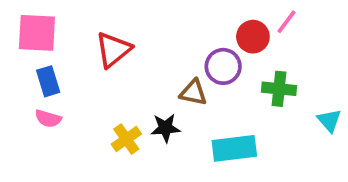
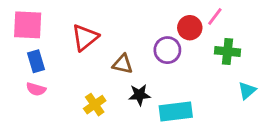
green cross: (279, 89) -> (228, 51), moved
brown triangle: (193, 93) -> (123, 64), moved
cyan triangle: (329, 120) -> (247, 91), turned 30
black star: (165, 128) -> (139, 95), moved

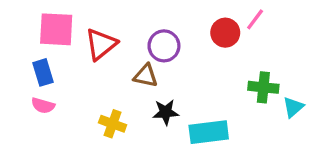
pink square: (28, 25) -> (56, 29), moved
purple circle: (167, 50) -> (164, 46), moved
green cross: (228, 51) -> (263, 87), moved
yellow cross: (95, 105) -> (113, 124), turned -35

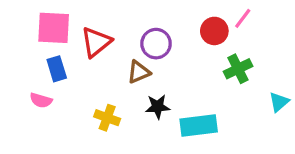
blue rectangle: (43, 72) -> (57, 69), moved
brown triangle: (146, 76) -> (139, 72), turned -35
green cross: (263, 87) -> (238, 69), moved, turned -32

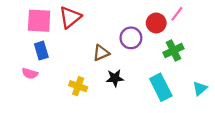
red triangle: (96, 42) -> (70, 17), moved
purple circle: (156, 44) -> (131, 38), moved
cyan triangle: (279, 102) -> (200, 88), moved
cyan rectangle: (199, 126) -> (161, 87), moved, turned 70

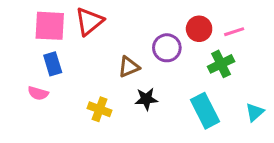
pink line: (177, 14) -> (234, 32), moved, turned 35

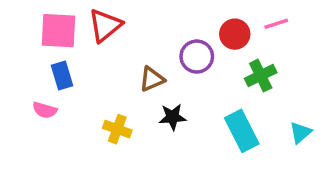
pink line: (234, 32) -> (276, 24), moved

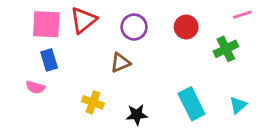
pink line: (276, 24) -> (242, 15), moved
purple circle: (197, 57) -> (134, 27), moved
green cross: (261, 76) -> (226, 49), moved
black star: (173, 117) -> (137, 115), moved

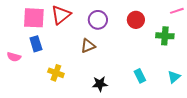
green cross: (226, 49) -> (165, 36), turned 30
pink semicircle: (35, 87) -> (14, 57), moved
yellow cross: (93, 102) -> (56, 73), moved
cyan rectangle: (192, 104) -> (140, 76), size x0.6

